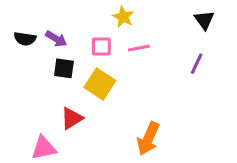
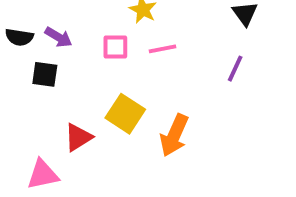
black square: (64, 68) -> (45, 74), moved
yellow square: (100, 84) -> (125, 114), moved
orange arrow: (148, 139) -> (174, 135), moved

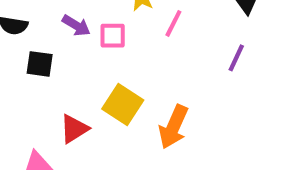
purple arrow: (59, 37) -> (76, 25), moved
pink line: (163, 49) -> (173, 23), moved, turned -52

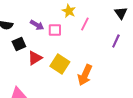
black square: (40, 64) -> (19, 44), turned -32
red triangle: (74, 129) -> (35, 58), moved

